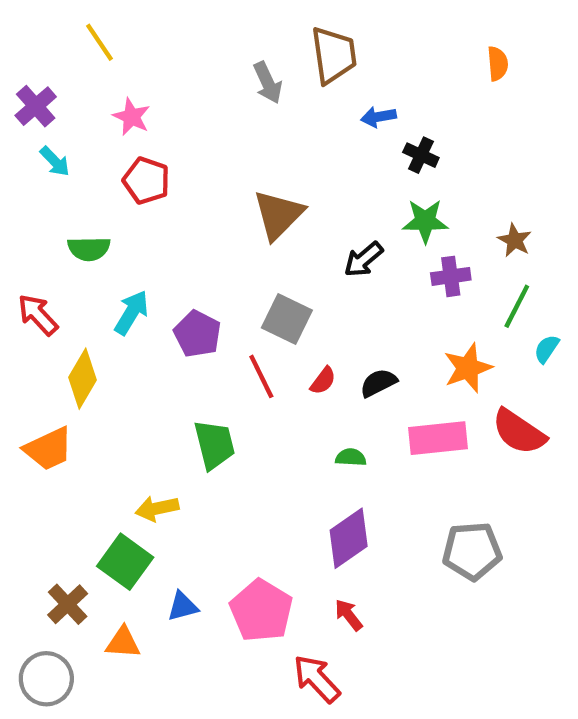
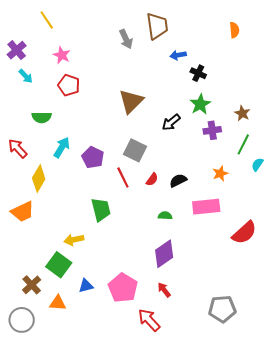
green star: (425, 221) -> (200, 104), turned -30
orange star: (468, 368) -> (220, 173), size x0.7
red semicircle: (519, 432) -> (244, 233), moved, turned -76
gray pentagon: (472, 551) -> (222, 309), moved

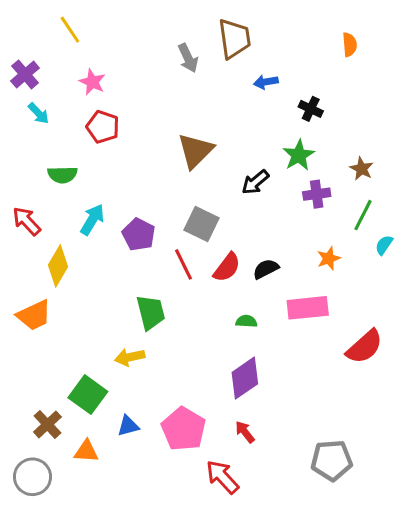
black cross: (198, 73) -> (311, 109), moved
red semicircle: (152, 180) -> (227, 267), size x1.5
yellow arrow: (74, 240) -> (130, 357), moved

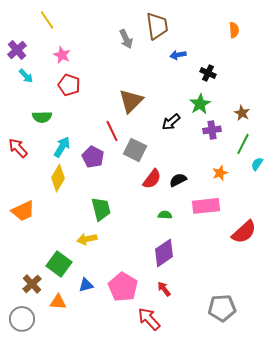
red line: (184, 264) -> (112, 131), moved
yellow diamond: (58, 266) -> (58, 178), moved

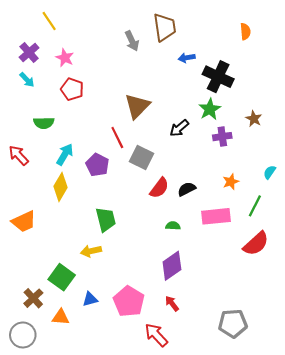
purple cross: (17, 50) -> (29, 53), moved
black cross: (208, 73) -> (218, 77), size x1.8
green line: (243, 144) -> (255, 206), moved

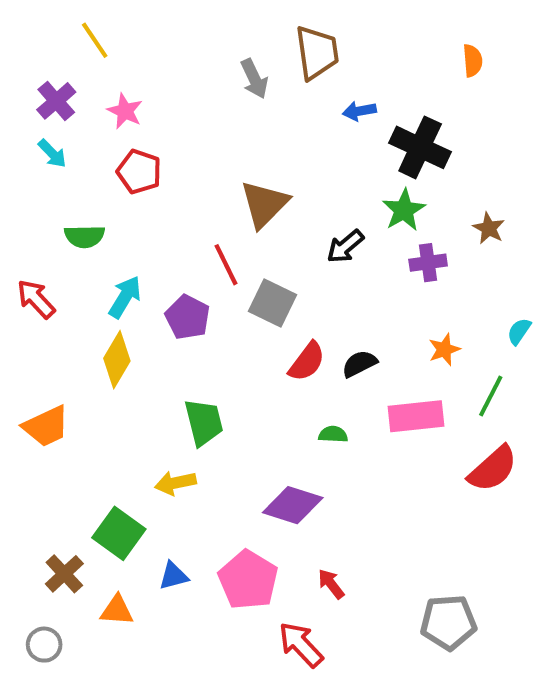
purple diamond: (172, 266) -> (293, 505), moved, turned 52
gray circle: (23, 335) -> (44, 645), size x0.7

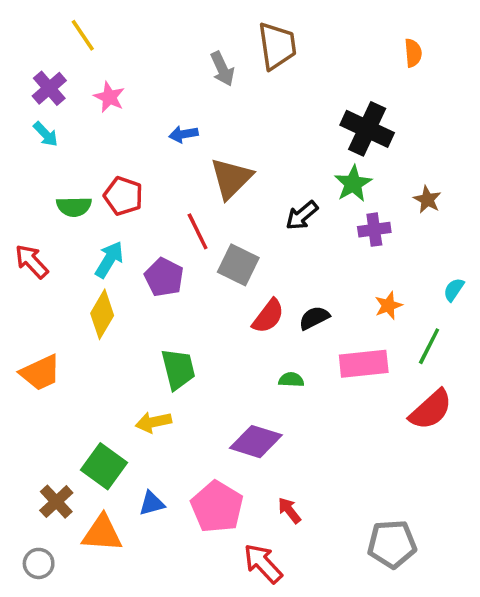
blue arrow: (359, 111) -> (183, 134), moved
red pentagon: (139, 172) -> (123, 196), moved
orange triangle: (117, 610) -> (102, 533), size x1.4

